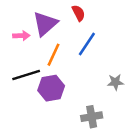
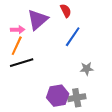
orange line: (54, 55) -> (17, 46), moved
gray star: (115, 82) -> (87, 69), moved
purple hexagon: (51, 88) -> (58, 96), moved

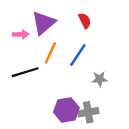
red semicircle: (66, 11) -> (85, 21), moved
blue line: (73, 37) -> (78, 55), moved
orange line: (17, 46) -> (50, 53), moved

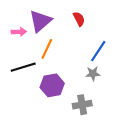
blue line: (78, 55) -> (98, 51), moved
purple hexagon: (66, 110) -> (52, 85), moved

